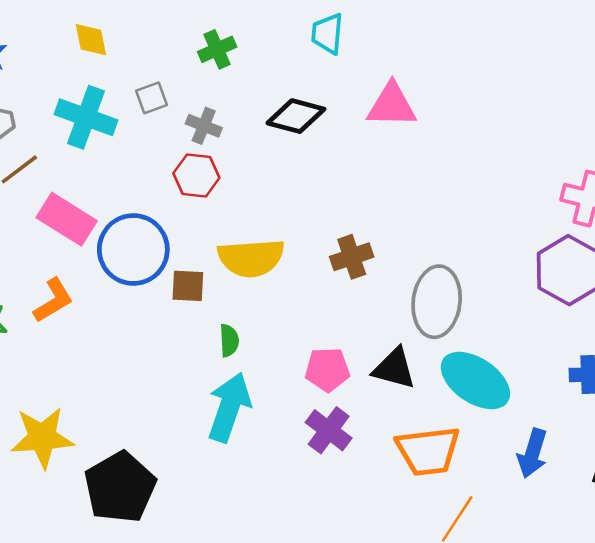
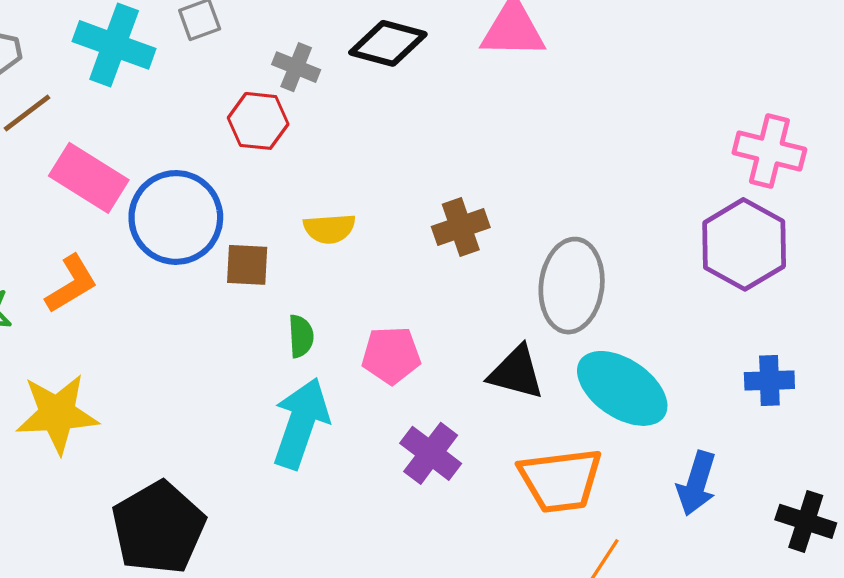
gray cross: (204, 126) -> (296, 67), moved
yellow semicircle: (251, 258) -> (329, 229), size x0.6
pink pentagon: (327, 370) -> (391, 355), moved
yellow star: (42, 438) -> (57, 414), moved

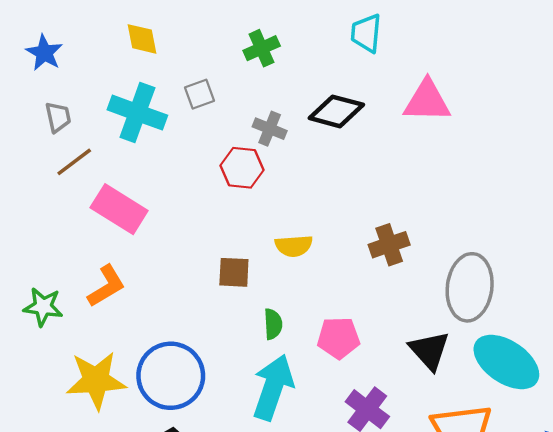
blue circle: (176, 217) -> (171, 376), moved
black triangle: (516, 373) -> (429, 350), turned 33

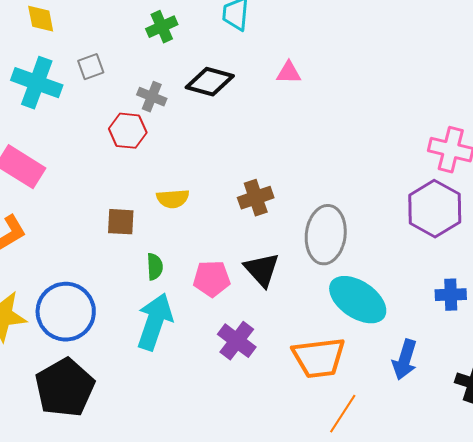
green cross: (262, 48) -> (162, 27), moved
pink triangle: (427, 101) -> (289, 73), size x0.6
black triangle: (429, 350) -> (262, 270), moved

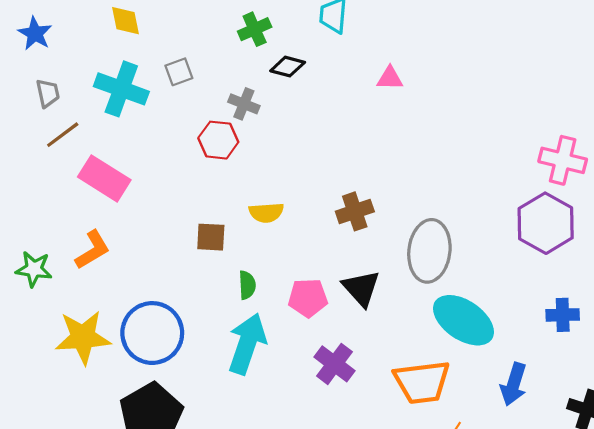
black diamond: (210, 82) -> (288, 67), moved, size x0.7

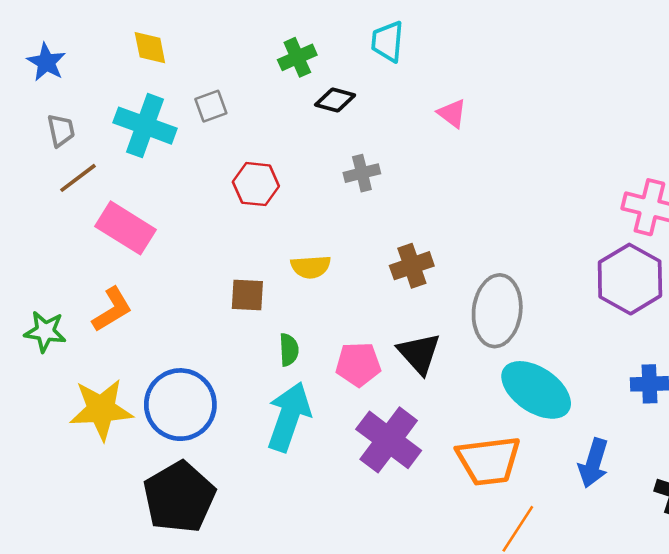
pink triangle: (390, 78) -> (452, 113), turned 36
gray cross: (244, 104) -> (362, 173), moved, turned -36
purple cross: (335, 364) -> (389, 440), size x1.4

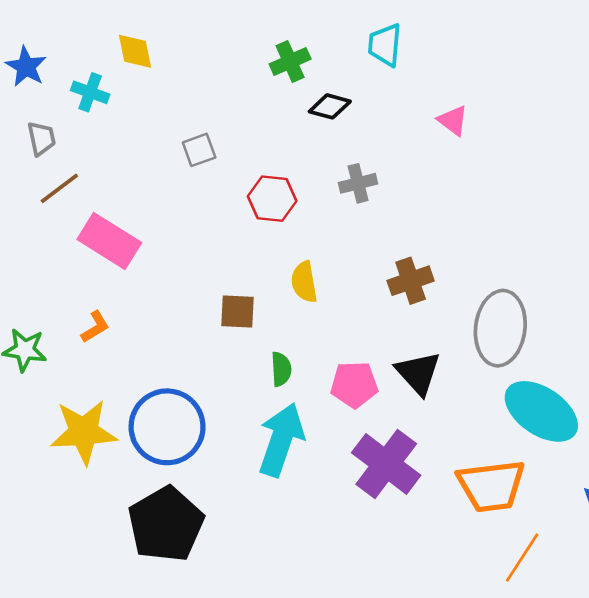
gray square: (211, 106) -> (199, 150), moved
cyan cross: (145, 126) -> (90, 92), moved, size x0.6
red hexagon: (256, 184) -> (272, 199), moved
yellow semicircle: (311, 267) -> (304, 282), turned 84
orange L-shape: (112, 310) -> (95, 327), size x0.7

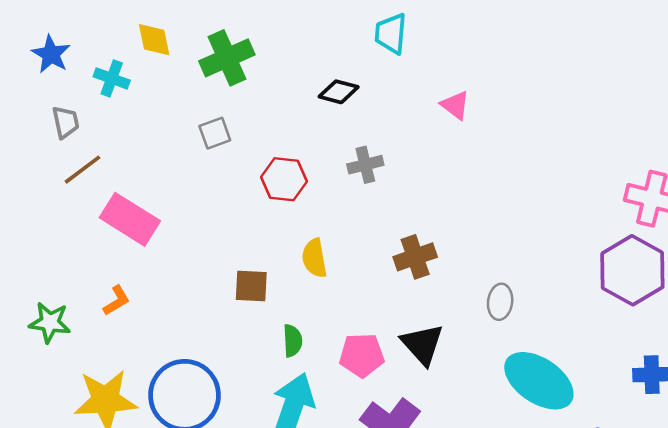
green cross: (290, 62) -> (227, 58), moved, size x1.4
gray ellipse: (500, 328) -> (500, 302), size x0.5

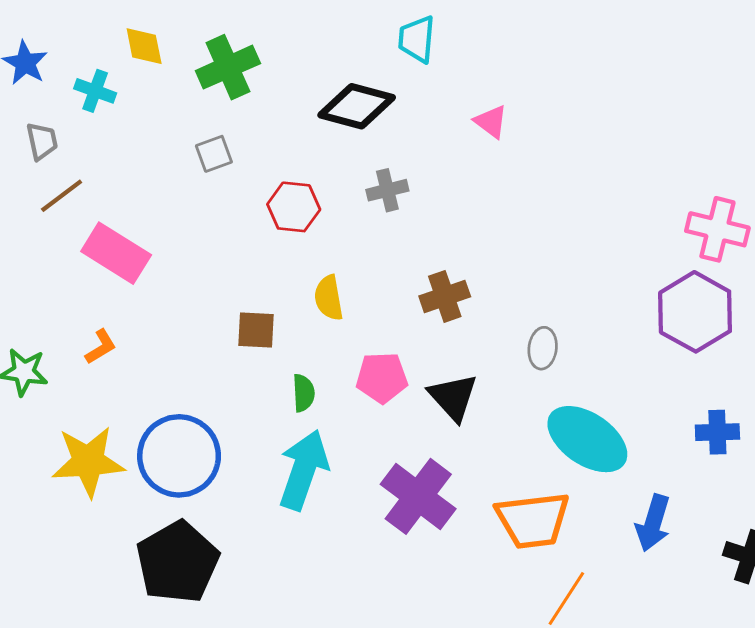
black diamond: (339, 92) -> (357, 106), size x1.6
pink pentagon: (362, 355) -> (382, 378), moved

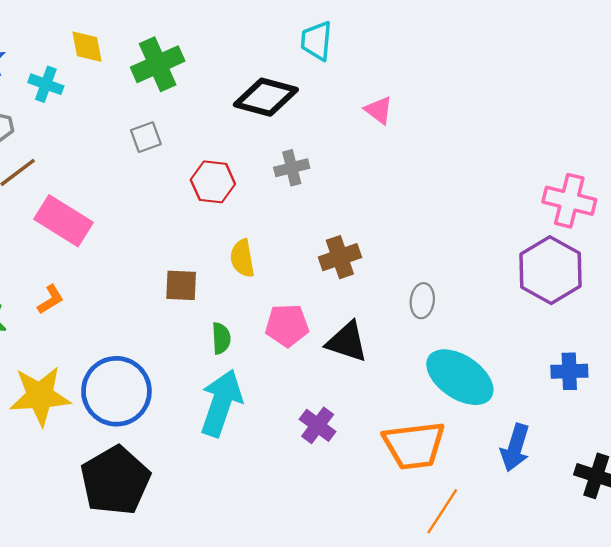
black triangle: (453, 397) -> (347, 342), turned -30
purple cross: (418, 496) -> (318, 425), size x0.6

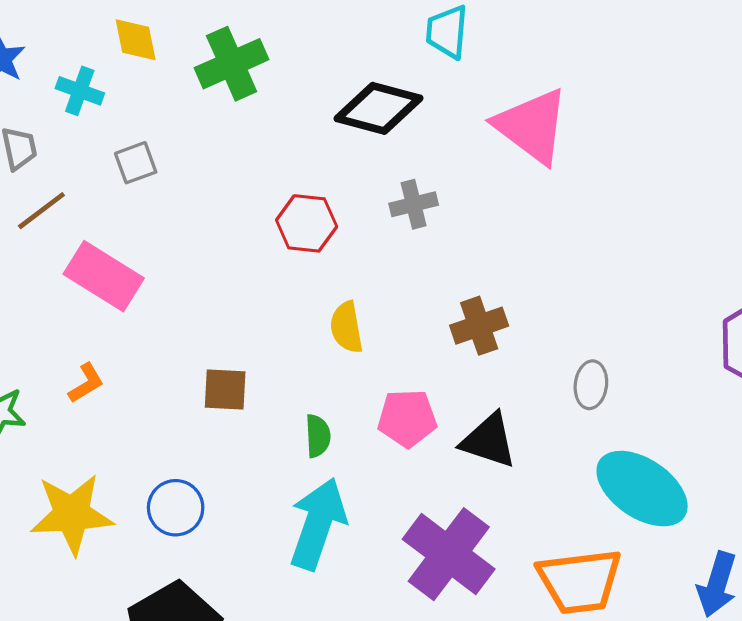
pink triangle: (379, 110) -> (532, 126), size x2.0
gray square: (146, 137) -> (136, 163), moved
brown square: (181, 285) -> (225, 390), moved
blue circle: (116, 391) -> (176, 508), size x0.6
purple cross: (318, 425) -> (449, 554), size x1.8

